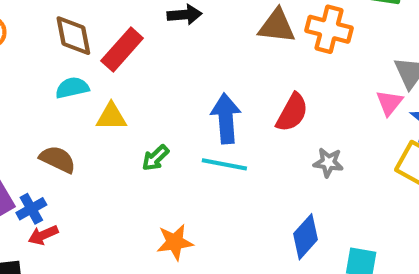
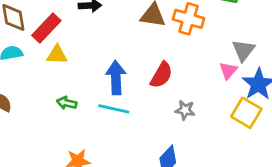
yellow triangle: (111, 117) -> (57, 55), moved
green arrow: (155, 158) -> (67, 103), turned 54

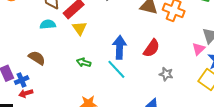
yellow triangle: (57, 55) -> (80, 28), turned 49
cyan line: (114, 109) -> (116, 69), turned 30

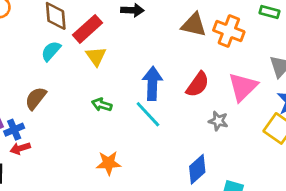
cyan semicircle: (48, 24) -> (51, 51), turned -42
pink triangle: (199, 49) -> (243, 87), moved, size x1.6
brown semicircle: (37, 58) -> (36, 98), turned -84

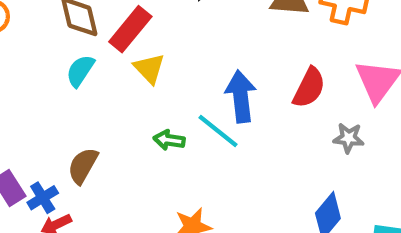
brown semicircle: (36, 98) -> (83, 166), moved
cyan line: (148, 114) -> (218, 131), moved

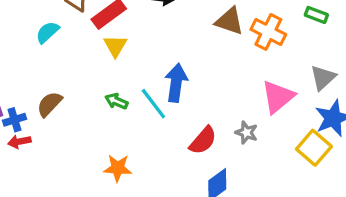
cyan semicircle: (80, 71) -> (47, 32), moved
red semicircle: (309, 88) -> (203, 140), moved

